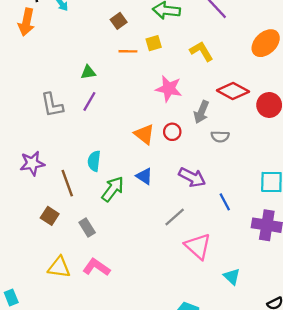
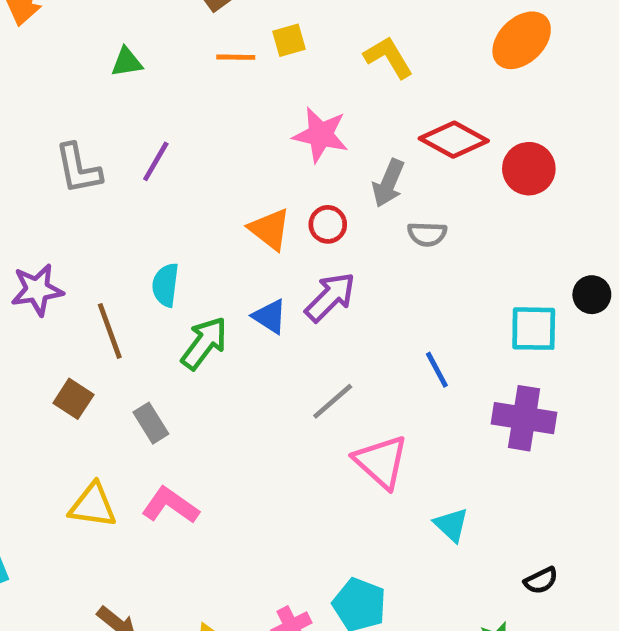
green triangle: (88, 72) -> (127, 62), moved
purple arrow: (192, 177) -> (330, 297), moved, turned -72

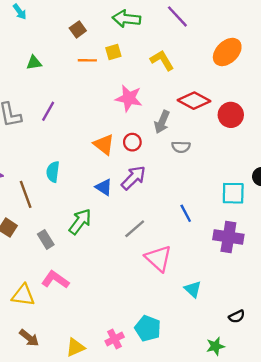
green arrow: (204, 343) -> (80, 222), moved
yellow triangle: (93, 505) -> (23, 295), moved

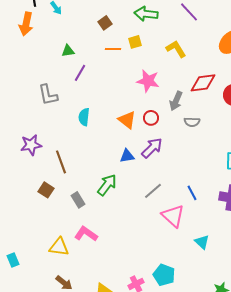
red diamond: (194, 101) -> (203, 83), turned -36
purple line: (48, 111) -> (80, 73), moved
cyan semicircle: (53, 172) -> (84, 117), moved
blue triangle: (104, 187) -> (127, 156), turned -42
blue line: (186, 213) -> (192, 193), moved

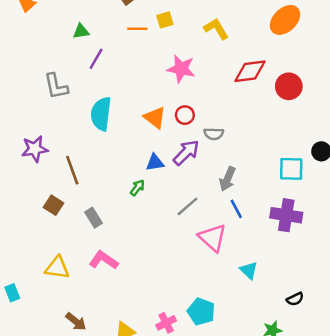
gray arrow: (176, 101) -> (227, 179), moved
cyan semicircle: (84, 117) -> (101, 114), size x1.5
gray semicircle: (192, 122) -> (214, 134), moved
green arrow: (107, 185) -> (137, 188), moved, size x0.6
yellow triangle: (59, 247) -> (57, 268), moved

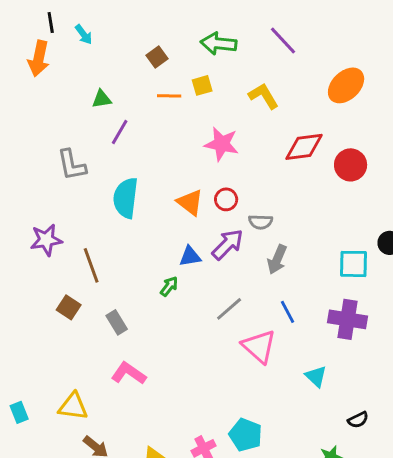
gray arrow: (227, 179) -> (277, 259), moved
yellow triangle: (57, 268) -> (73, 406), moved
cyan triangle: (249, 270) -> (316, 376), moved

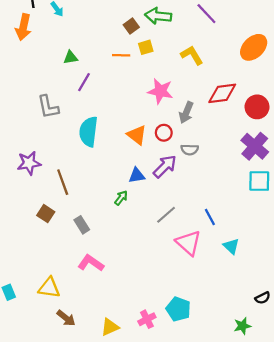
brown square: (157, 57) -> (131, 26), moved
gray arrow: (277, 259) -> (186, 113), moved
purple cross: (348, 319) -> (255, 146), moved, turned 32
cyan triangle: (316, 376) -> (231, 246), moved

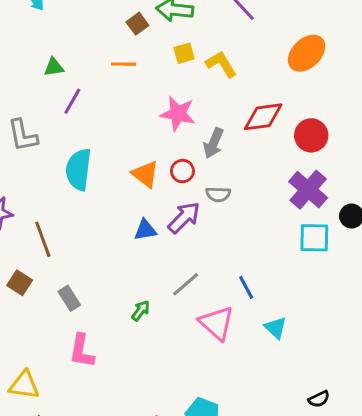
yellow square: (146, 47) -> (184, 53), moved
green arrow: (121, 198) -> (141, 311), moved
pink L-shape: (91, 263) -> (82, 351), turned -115

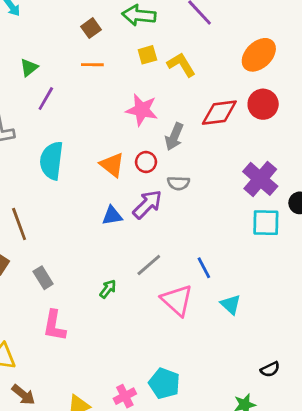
brown square: (137, 24) -> (91, 28), moved
green triangle: (54, 67) -> (29, 68), turned -30
red circle: (311, 135) -> (263, 104), moved

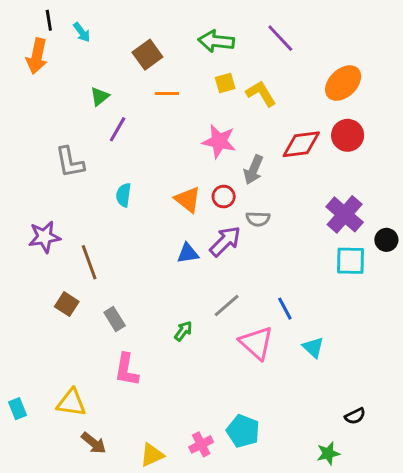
brown square: (91, 28) -> (147, 55), moved, size x1.4
cyan semicircle: (52, 161) -> (124, 195), size x0.6

